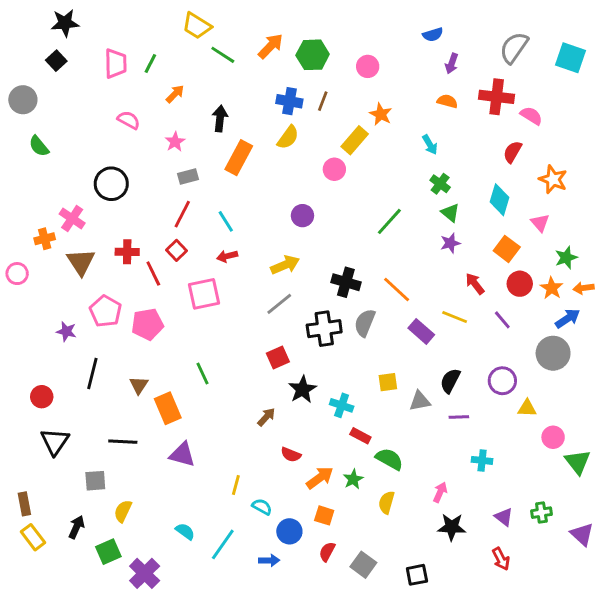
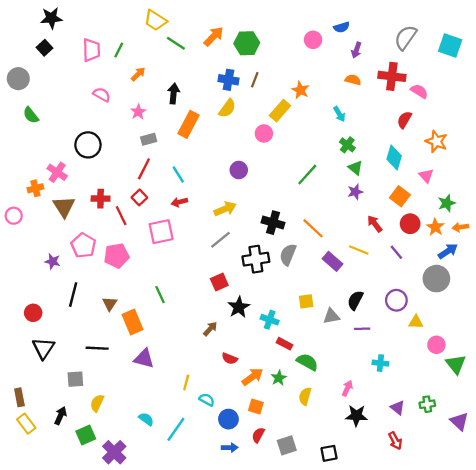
pink circle: (368, 66) -> (313, 40), moved
blue arrow: (269, 560) -> (230, 448), moved
gray square: (363, 565) -> (287, 445), turned 36

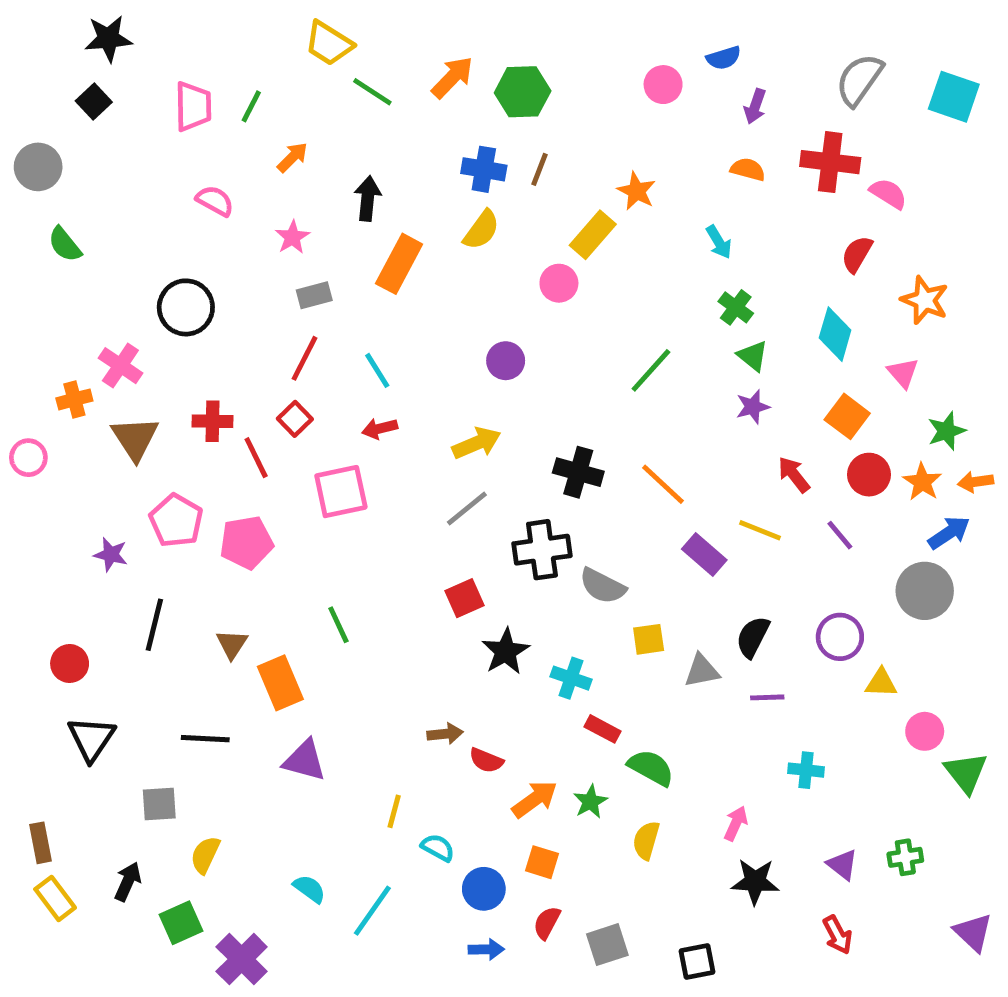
gray semicircle: (288, 255) -> (603, 586), moved, turned -85
brown arrow: (210, 329) -> (445, 734), moved, turned 42
purple triangle: (459, 421) -> (973, 932), moved

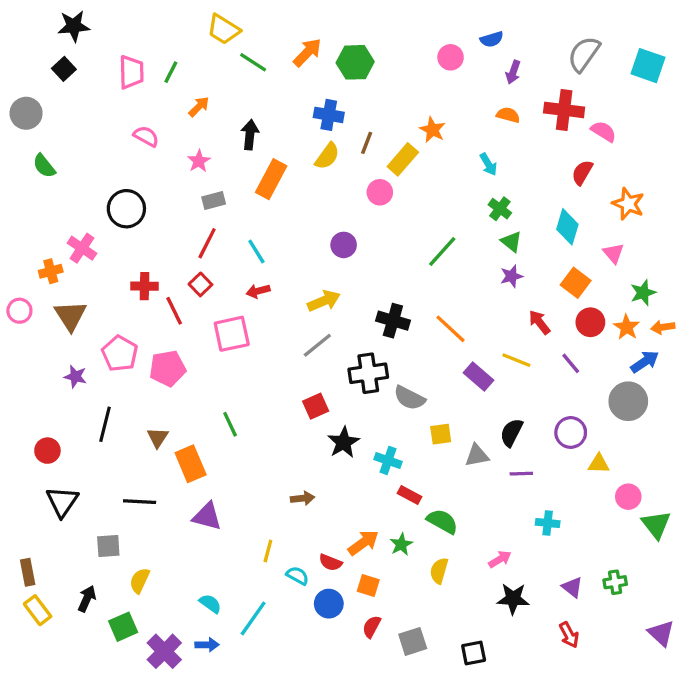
brown line: (540, 169) -> (367, 143), moved
brown triangle: (135, 438) -> (70, 316), moved
red semicircle: (486, 760) -> (330, 562), moved
pink arrow: (736, 823) -> (500, 559), turned 35
blue arrow: (486, 949) -> (207, 645), moved

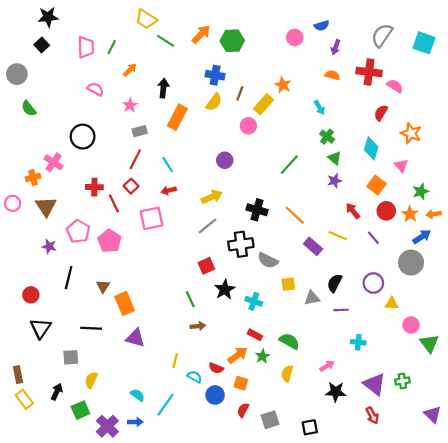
pink pentagon: (168, 368) -> (109, 241), turned -30
green line: (230, 424) -> (190, 299), moved
red rectangle: (409, 495) -> (255, 335), moved
purple triangle: (572, 587) -> (374, 384), size x1.6

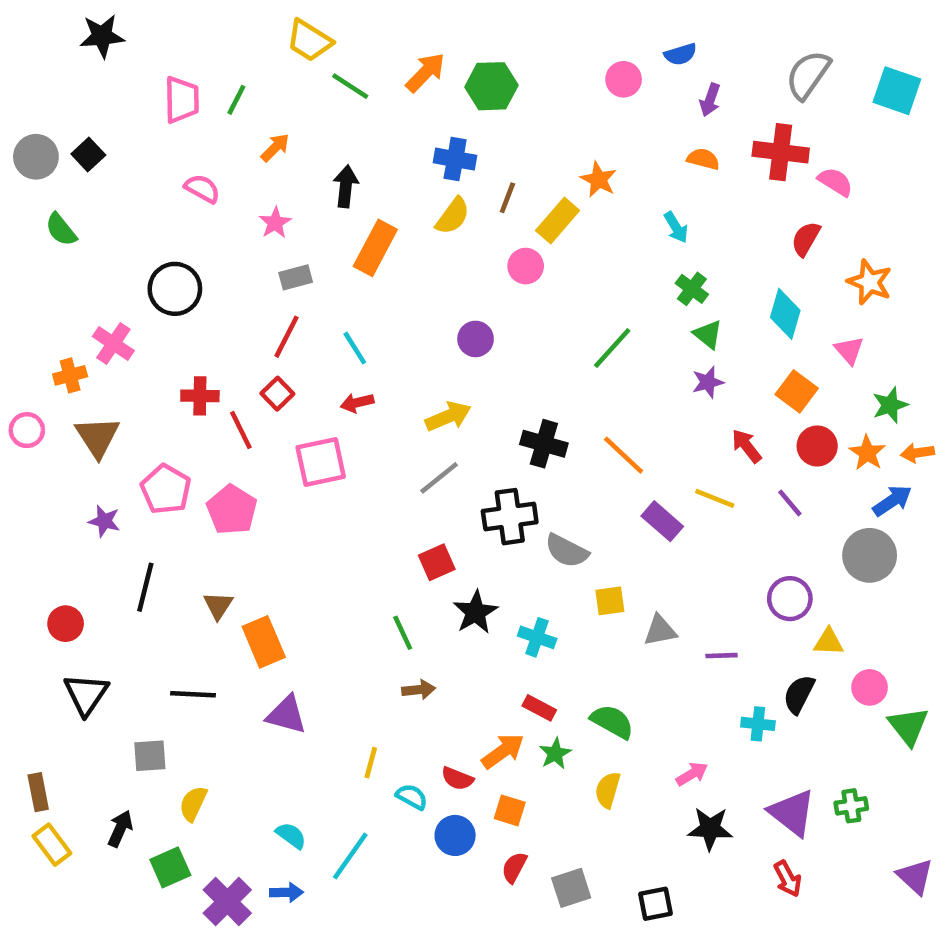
black square: (42, 45) -> (88, 154), moved
black semicircle: (335, 283) -> (799, 694), moved

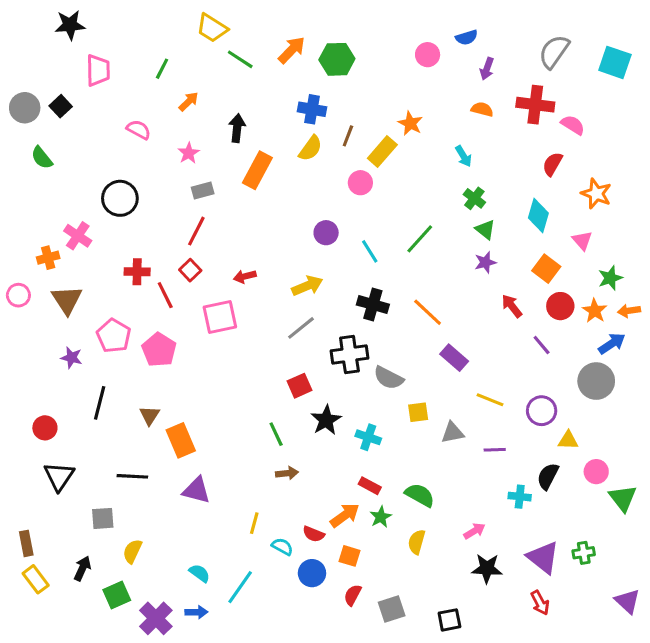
pink trapezoid: (182, 100) -> (98, 70), moved
cyan line: (355, 348) -> (370, 251), moved
yellow line: (715, 498) -> (490, 400), moved

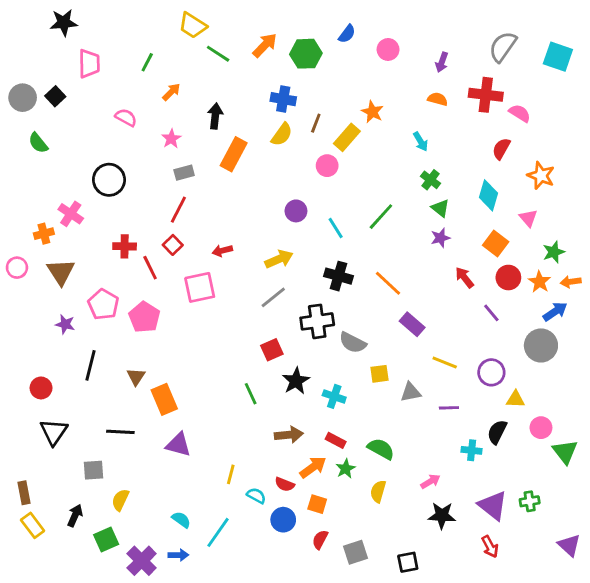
blue semicircle: (467, 37) -> (347, 34), moved, turned -36
brown arrow: (287, 473) -> (289, 435), moved, size x1.4

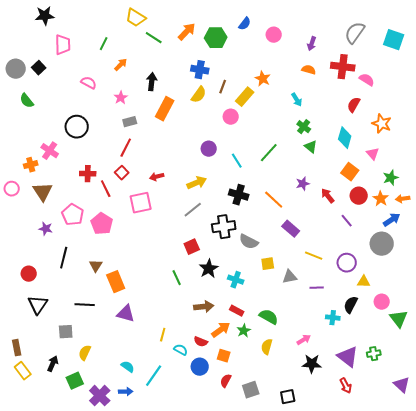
purple star: (440, 238) -> (303, 184), moved

